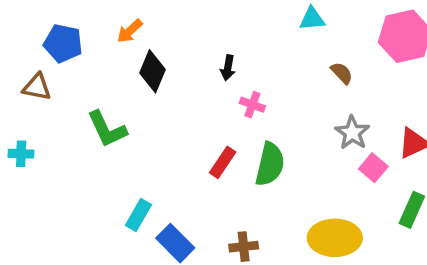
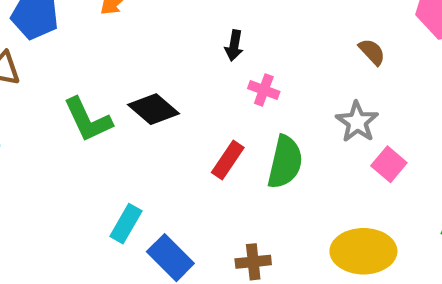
black diamond: (152, 71) -> (154, 109), moved, turned -72
gray star: (352, 133) -> (357, 122), moved
pink square: (373, 168) -> (389, 164), moved

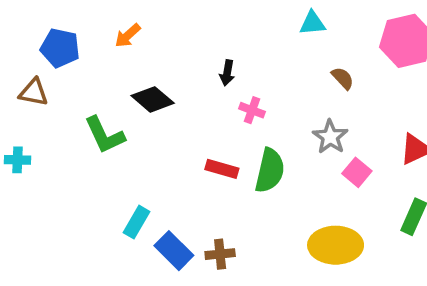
black diamond: (154, 109) -> (153, 99), moved
red rectangle: (228, 160) -> (222, 169), turned 72
brown cross: (253, 262) -> (220, 254), moved

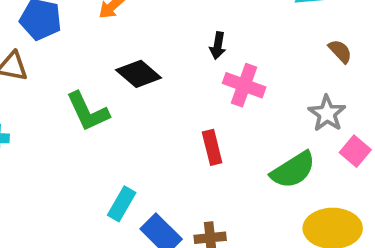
pink cross: (252, 110) -> (244, 85), size x1.5
red rectangle: (222, 169) -> (212, 147), turned 60
green semicircle: (270, 171) -> (293, 170), moved, turned 45

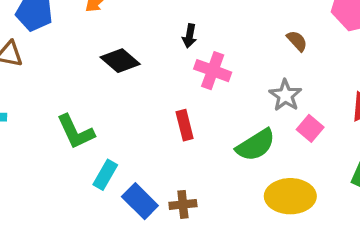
green L-shape: (88, 112) -> (75, 132), moved

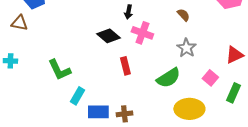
brown semicircle: (297, 41) -> (183, 15), moved
black diamond: (120, 61) -> (108, 36), moved
pink square: (310, 128) -> (210, 78), moved
blue rectangle: (140, 201) -> (98, 112), turned -45

